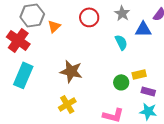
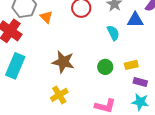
orange triangle: (54, 26) -> (46, 17), turned -32
green circle: (121, 82) -> (105, 67), moved

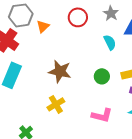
orange triangle: (46, 17) -> (43, 26), turned 32

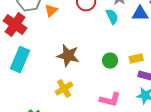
cyan semicircle: (110, 42) -> (112, 17), moved

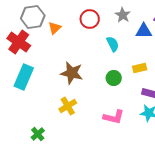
cyan semicircle: (112, 17) -> (113, 44), moved
yellow rectangle: (136, 59) -> (140, 68), moved

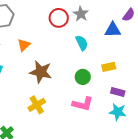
gray star: (123, 15) -> (81, 14), moved
orange triangle: (55, 28) -> (24, 45), moved
pink L-shape: (114, 117) -> (83, 104), moved

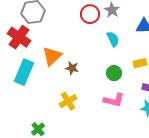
orange triangle: (24, 45) -> (52, 56), moved, size x1.5
brown star: (41, 72) -> (72, 68), size x0.6

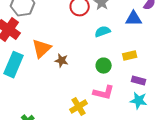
cyan semicircle: (113, 39) -> (103, 32), turned -84
yellow cross: (68, 101) -> (79, 107), moved

